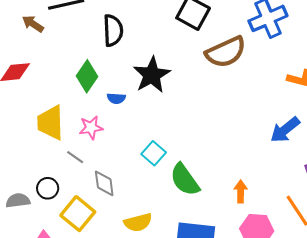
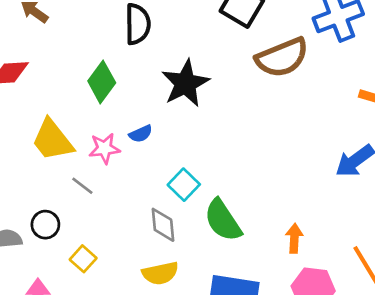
blue semicircle: (116, 98) -> (141, 134), moved, turned -30
yellow trapezoid: (50, 123) -> (52, 140), turned -39
gray diamond: (104, 183) -> (163, 225), moved
yellow square: (78, 214) -> (83, 259), size x0.6

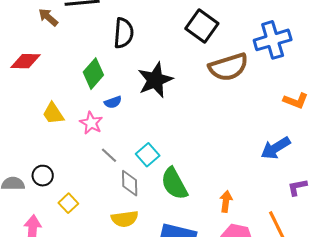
blue semicircle: (141, 134) -> (113, 102), moved
yellow trapezoid: (52, 140) -> (53, 113), size x0.7
pink star: (104, 148) -> (91, 123), turned 30
gray line: (82, 186) -> (109, 155), moved

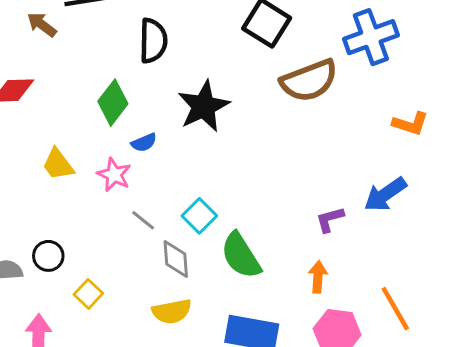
purple L-shape: (297, 187) -> (330, 219), moved

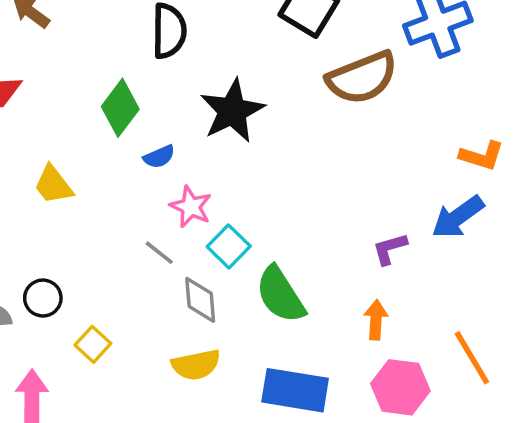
orange L-shape: (410, 124) -> (482, 156), moved
pink star: (114, 175) -> (191, 207), moved

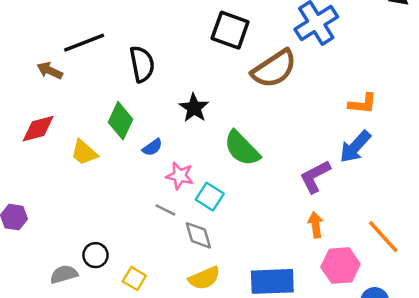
black star: (232, 111) -> (194, 108), size x0.7
yellow trapezoid: (53, 185) -> (84, 153), moved
purple L-shape: (390, 249) -> (315, 177), size x1.4
green semicircle: (280, 295) -> (242, 148), moved

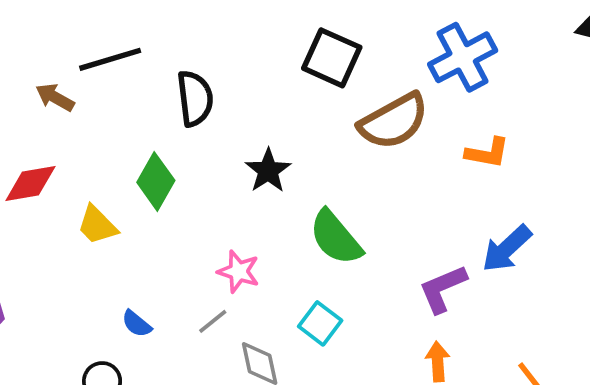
orange L-shape: (363, 104) -> (487, 153), moved
blue semicircle: (152, 147) -> (137, 324), moved, turned 70
cyan square: (210, 197) -> (320, 323), moved
gray line: (165, 210) -> (213, 321), turned -70

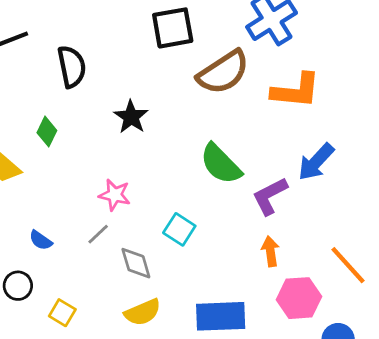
black square: (332, 58) -> (173, 28), turned -30
orange L-shape: (487, 153) -> (296, 91), size x1.5
green diamond: (156, 181) -> (47, 132), size x0.7
green semicircle: (336, 238) -> (221, 164), moved

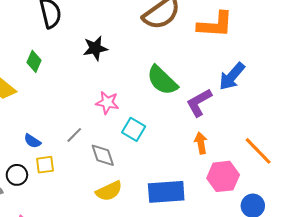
black star: (131, 117) -> (95, 48), turned 30
pink star: (115, 195) -> (107, 103), moved
yellow square: (62, 313) -> (45, 165), moved, turned -36

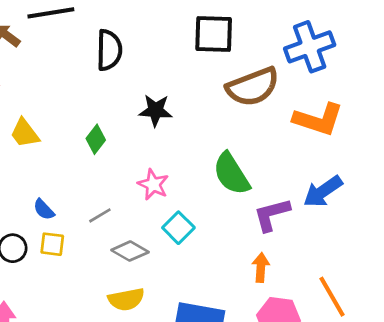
green diamond: (34, 61) -> (96, 139), moved
gray diamond: (103, 155) -> (130, 251), turned -56

